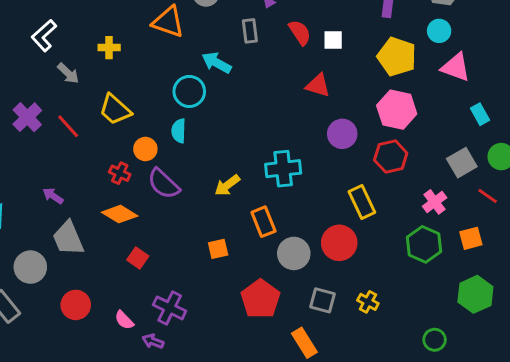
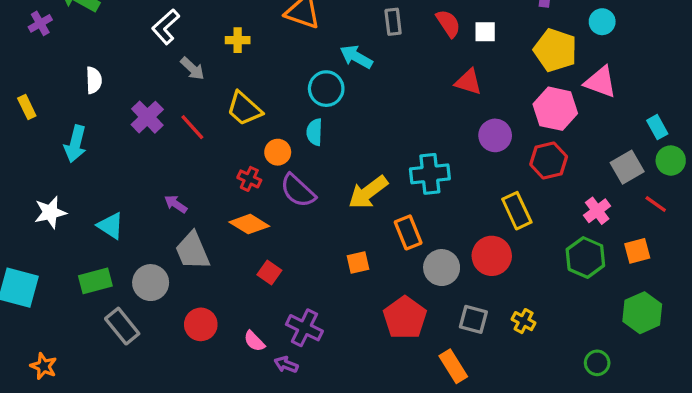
pink triangle: (456, 67) -> (600, 82), moved
cyan rectangle: (480, 114) -> (657, 127), moved
yellow arrow: (227, 185) -> (368, 192), size x1.4

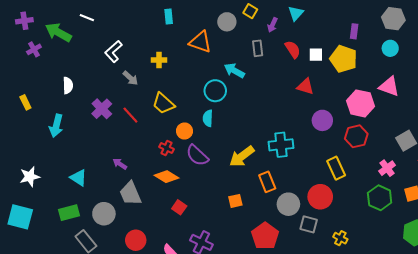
yellow pentagon: (555, 50) -> (344, 59), moved
white star: (50, 212) -> (30, 177), moved
gray square: (473, 319) -> (309, 224), moved

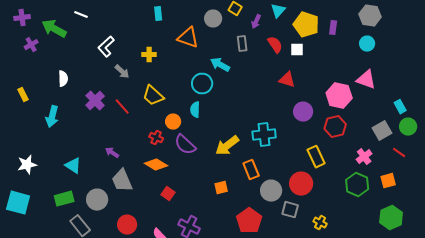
yellow pentagon: (344, 59) -> (306, 25), moved

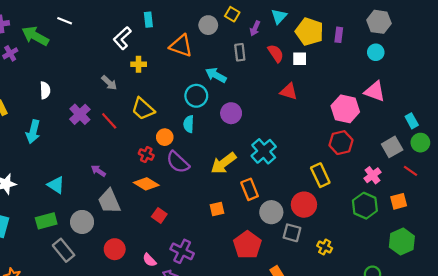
white L-shape: (106, 47) -> (122, 38), moved
purple circle: (303, 112) -> (231, 113), moved
cyan cross: (264, 135) -> (264, 151), turned -35

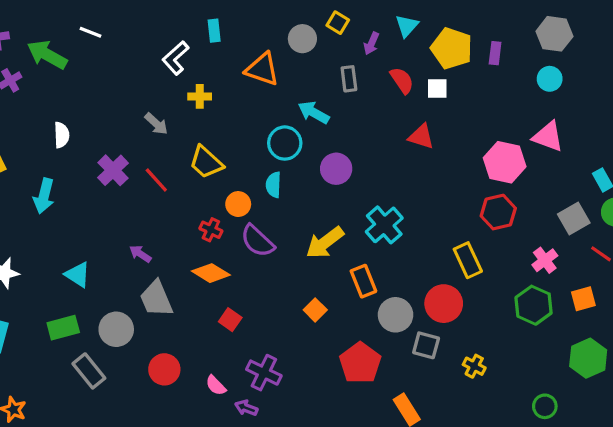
orange square: (217, 209) -> (315, 310), turned -32

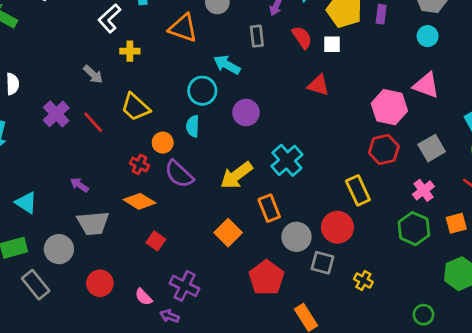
gray square: (574, 218) -> (432, 148), moved
gray trapezoid: (156, 299) -> (93, 223), turned -72
orange square: (315, 310) -> (228, 233), size x1.4

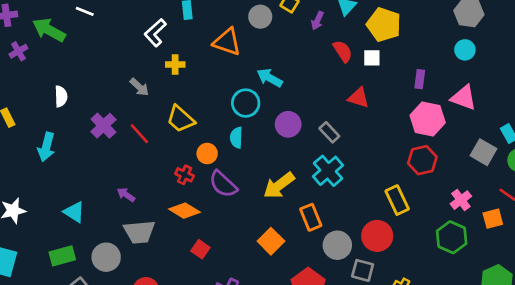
purple rectangle: (381, 14) -> (420, 79), moved
gray rectangle: (257, 36) -> (329, 132), moved, turned -36
gray square: (432, 148) -> (484, 152), moved, turned -30
orange square: (456, 223) -> (493, 219), moved

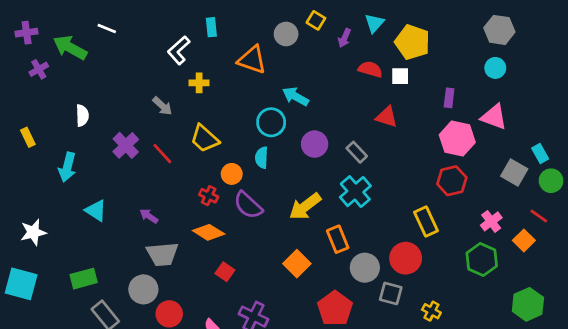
red semicircle: (343, 51) -> (370, 69), turned -40
cyan triangle: (74, 212) -> (96, 211), moved
orange square: (493, 219) -> (524, 240), turned -30
gray circle: (106, 257) -> (143, 289), moved

